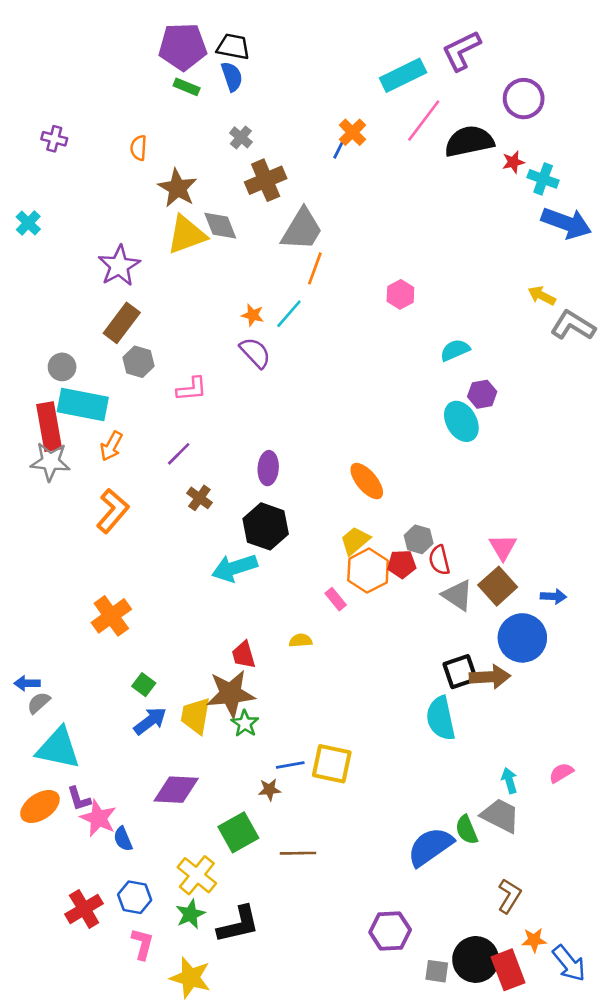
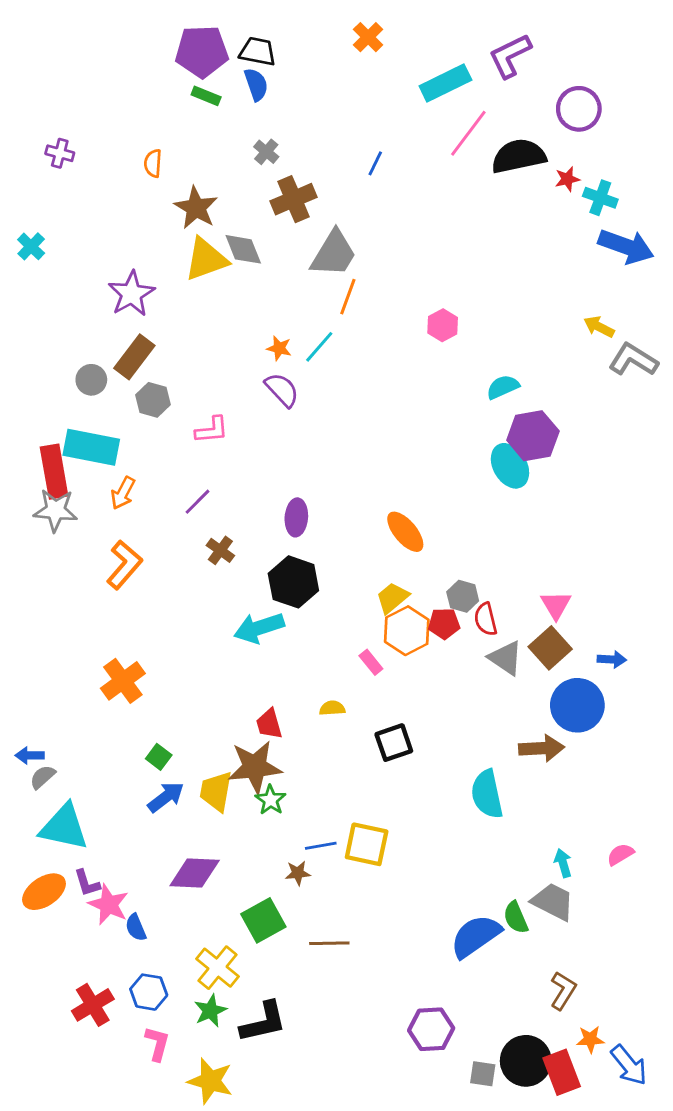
orange cross: (352, 132) -> (368, 37), moved
gray circle: (62, 367) -> (91, 380), moved
purple hexagon: (482, 394) -> (533, 436), size x1.6
black square: (460, 672) -> (394, 743), moved

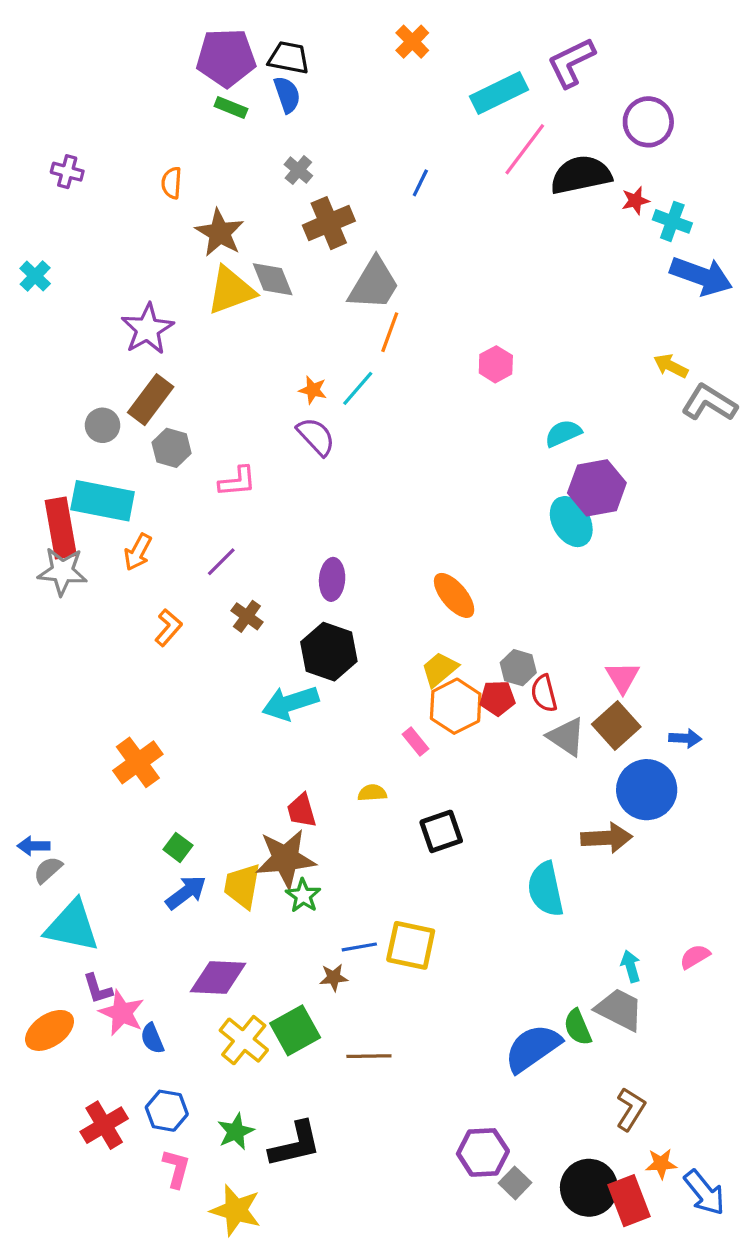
orange L-shape: (124, 565) -> (168, 628), moved, size x0.7
orange ellipse: (44, 892) -> (50, 1030), moved
yellow cross: (217, 968) -> (244, 1040), moved
gray square: (483, 1074) -> (515, 1183), moved, turned 36

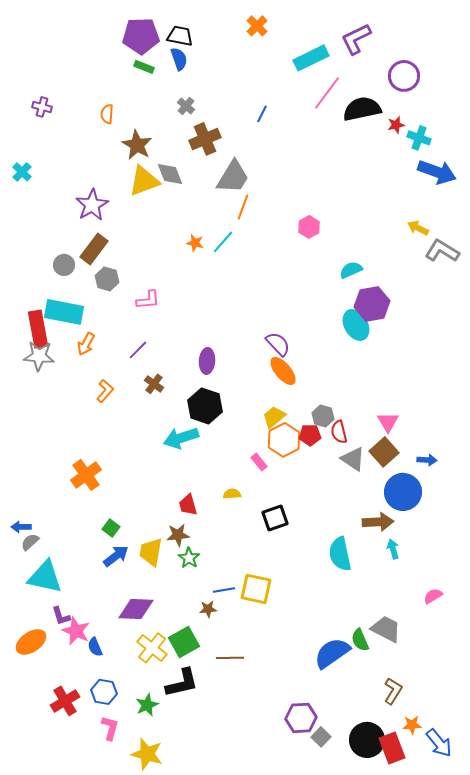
purple semicircle: (316, 437) -> (278, 344), moved
brown star: (286, 859) -> (178, 535), size x0.6
cyan arrow: (631, 966) -> (393, 549), moved
black L-shape: (295, 1144) -> (182, 683), moved

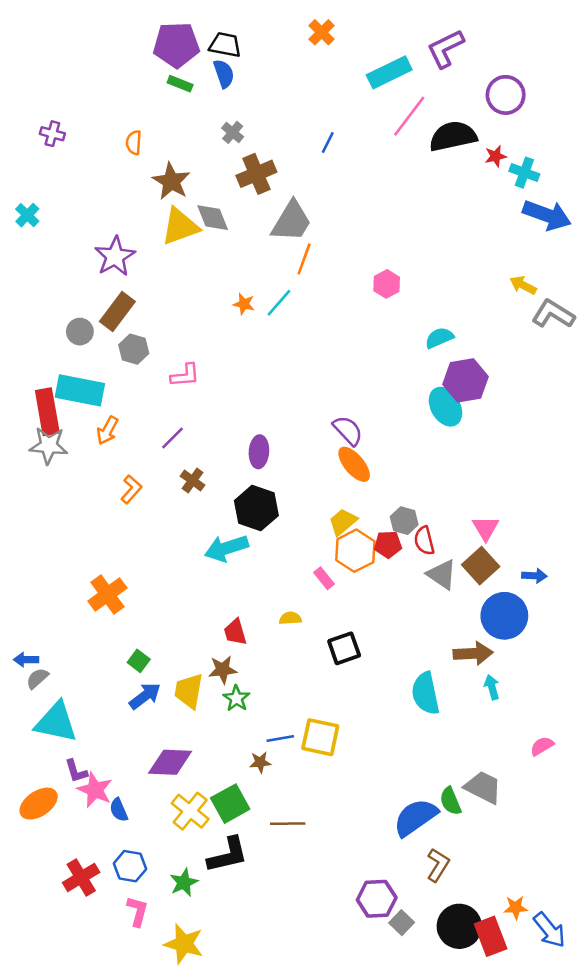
brown L-shape: (393, 691) -> (438, 865), moved

